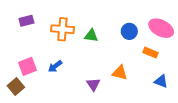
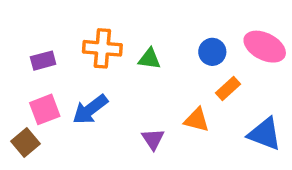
purple rectangle: (26, 21) -> (43, 61), moved
orange rectangle: (151, 53) -> (228, 88), moved, turned -64
blue arrow: (55, 66) -> (90, 109), size x1.5
blue triangle: (161, 81) -> (265, 134), size x1.5

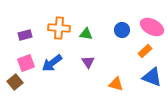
orange rectangle: (228, 88) -> (145, 51), moved
orange triangle: (197, 120) -> (116, 84), moved
purple triangle: (153, 139) -> (88, 62), moved

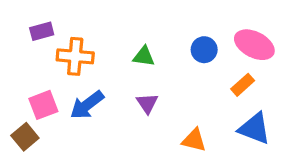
orange cross: (59, 28) -> (75, 56), moved
purple rectangle: (25, 35) -> (42, 31), moved

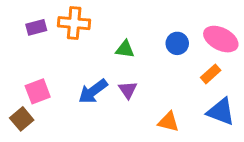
orange cross: (75, 56) -> (74, 23), moved
blue arrow: (87, 105) -> (93, 91), moved

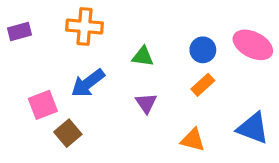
purple rectangle: (36, 27) -> (19, 31), moved
orange rectangle: (211, 74) -> (203, 85), moved
blue arrow: (93, 91) -> (88, 83), moved
brown square: (22, 119) -> (68, 133), moved

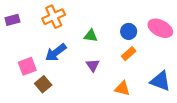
orange cross: (84, 26) -> (54, 17), turned -30

